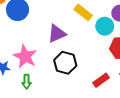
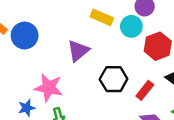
black hexagon: (65, 63) -> (114, 79), moved

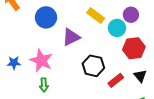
blue circle: (25, 36) -> (46, 17), moved
blue star: (27, 108) -> (14, 63), moved

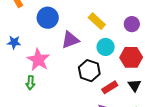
cyan circle: (117, 28) -> (106, 47), moved
blue star: (14, 63) -> (14, 42), moved
green arrow: (44, 85) -> (30, 83), moved

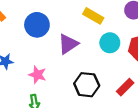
pink star: (38, 60) -> (37, 75), size x0.7
black hexagon: (89, 71) -> (87, 85), moved

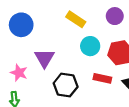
purple triangle: (68, 44) -> (45, 58), moved, turned -30
red rectangle: (125, 87) -> (102, 78), moved, turned 54

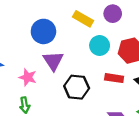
purple circle: (115, 16) -> (113, 14), moved
blue circle: (21, 25) -> (43, 31), moved

